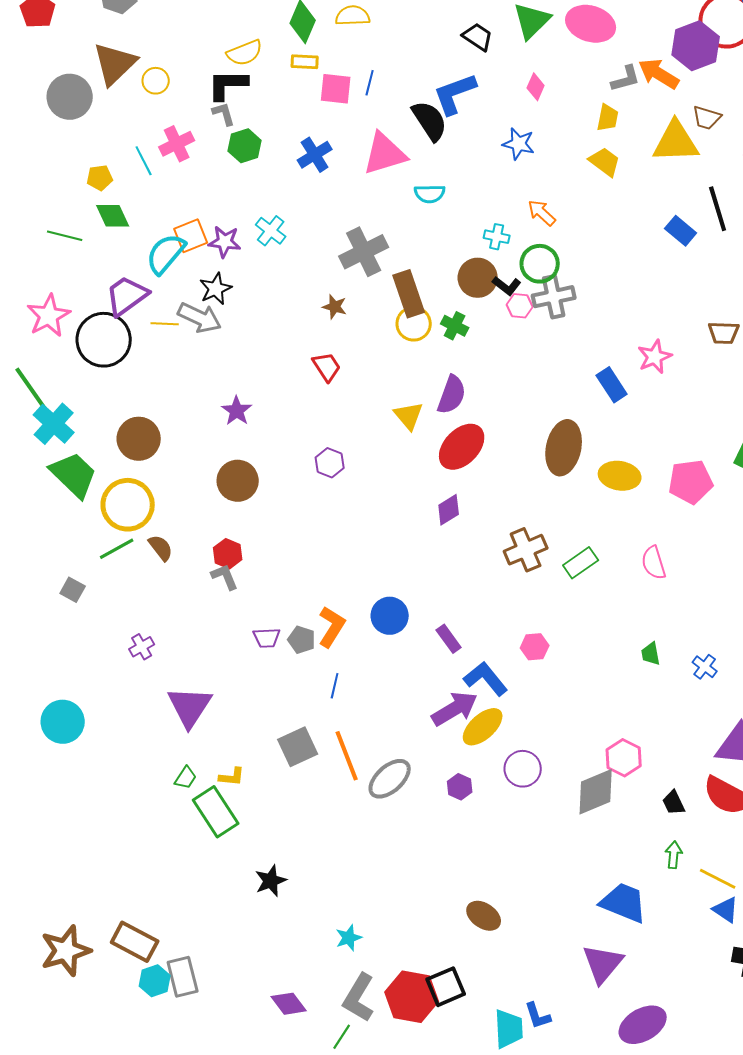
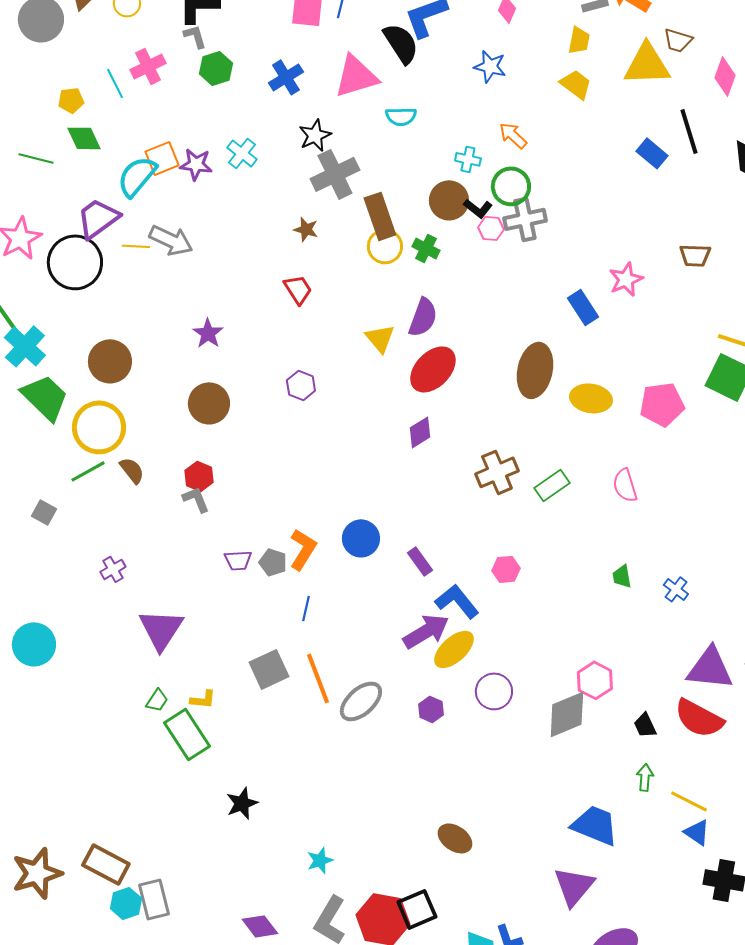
black star: (216, 289) -> (315, 135), moved

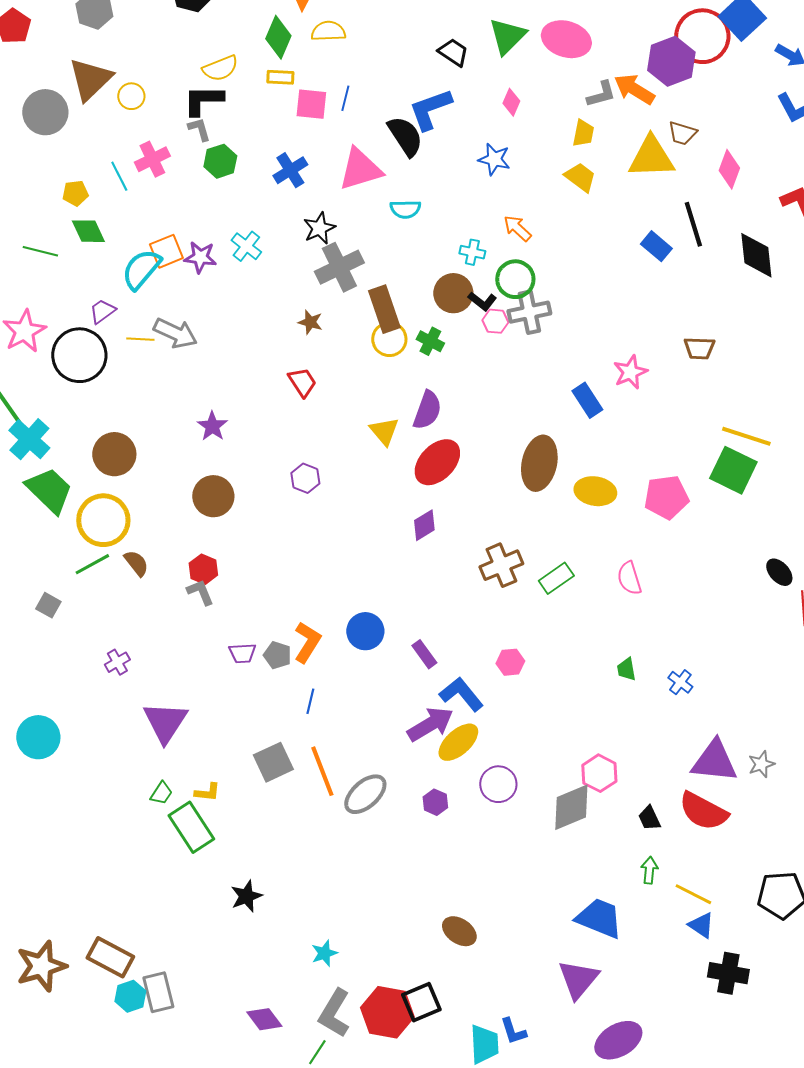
purple trapezoid: (98, 218) -> (102, 311), size x0.6

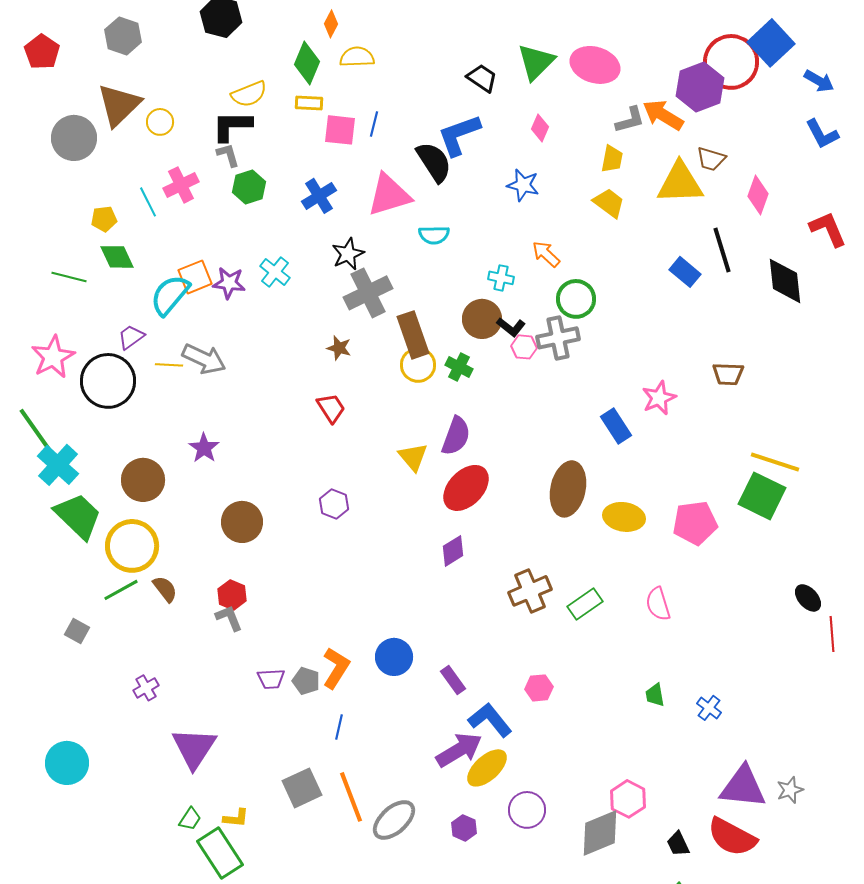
green circle: (515, 279) -> (576, 299), moved
purple star: (212, 426) -> (204, 448), moved

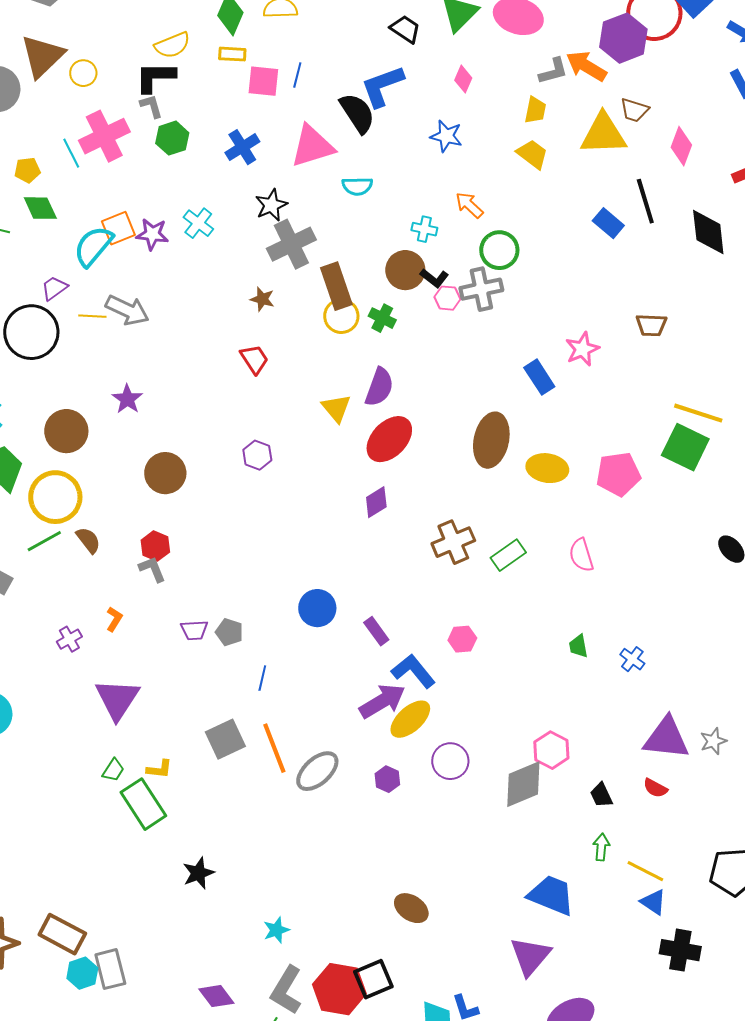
pink cross: (181, 185) -> (104, 136), size x1.4
orange L-shape: (336, 668) -> (114, 619), moved, size x0.6
red semicircle: (732, 837) -> (655, 788), size x0.5

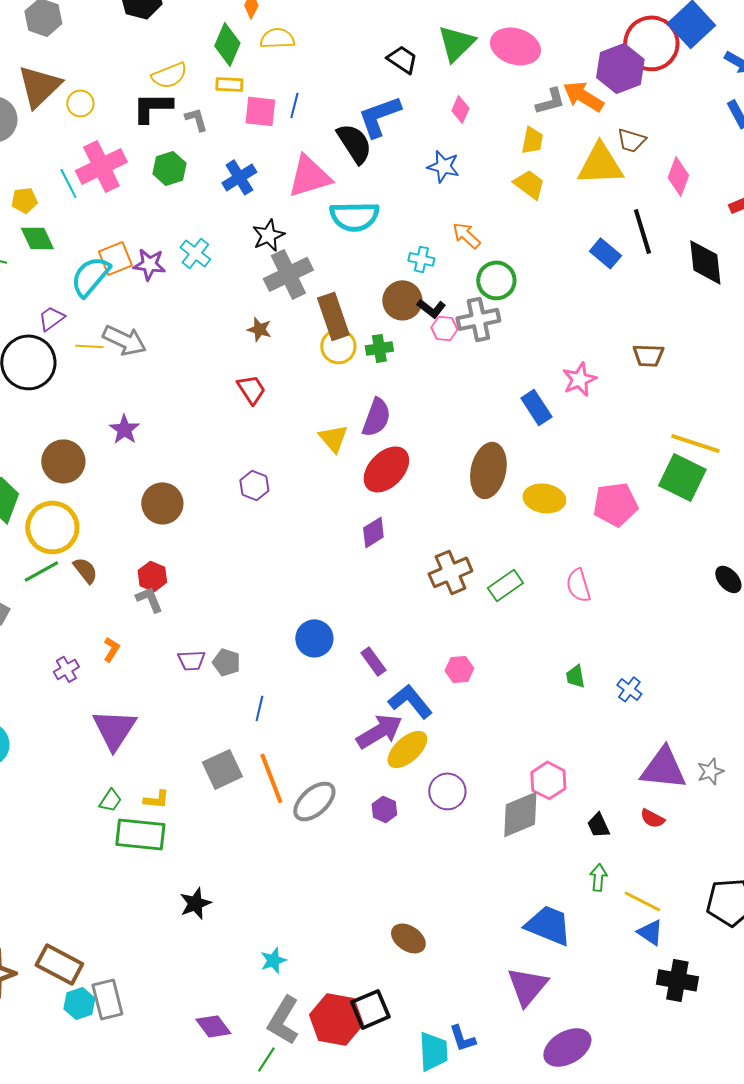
gray L-shape: (151, 106) -> (196, 119), moved
cyan semicircle: (357, 186) -> (354, 216), size x1.6
green cross: (382, 318) -> (379, 348), turned -36
green rectangle: (143, 804) -> (140, 834), turned -51

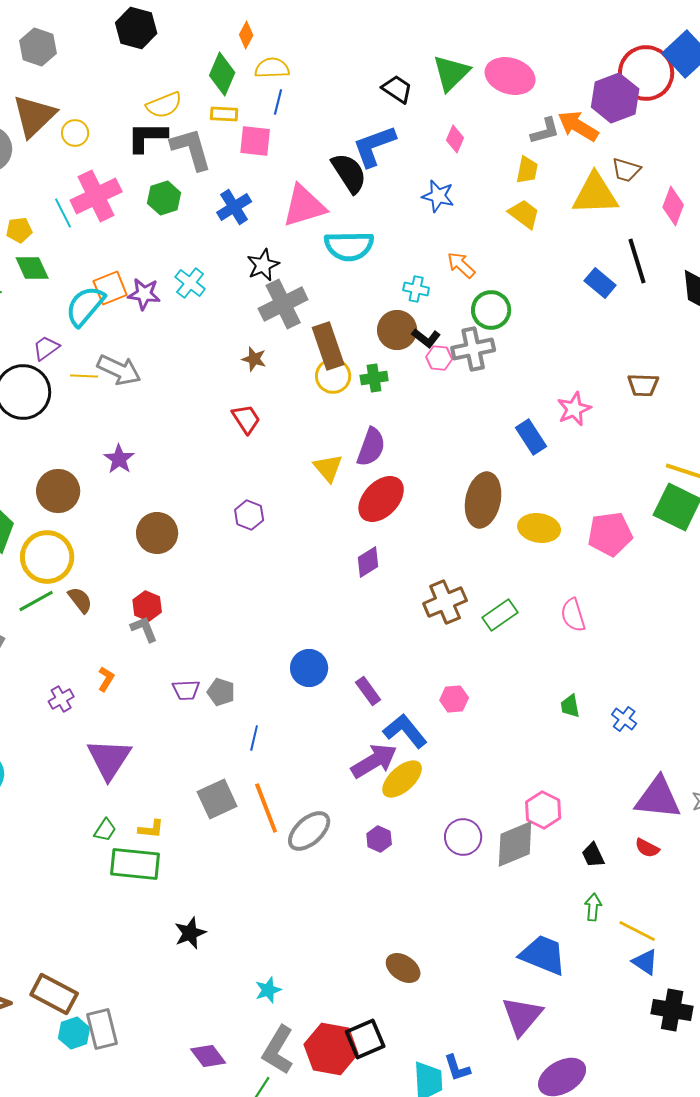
blue line: (294, 105) -> (278, 102), moved
gray L-shape: (196, 119) -> (191, 149), size x1.8
purple circle: (447, 791) -> (463, 837), moved

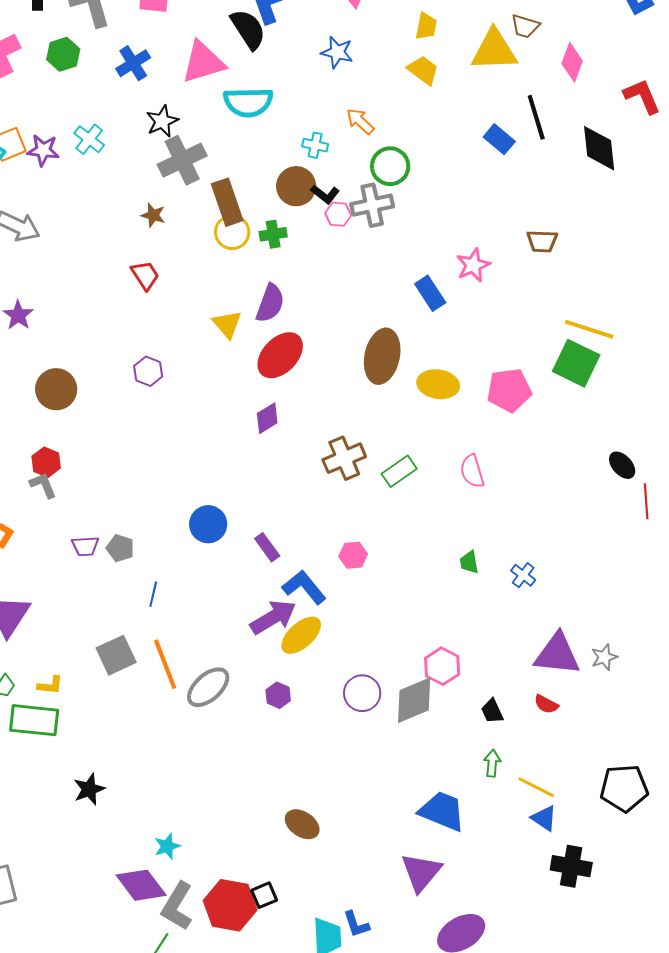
black square: (365, 1039) -> (264, 895), size x0.7
purple diamond: (208, 1056) -> (141, 885), moved, size x1.4

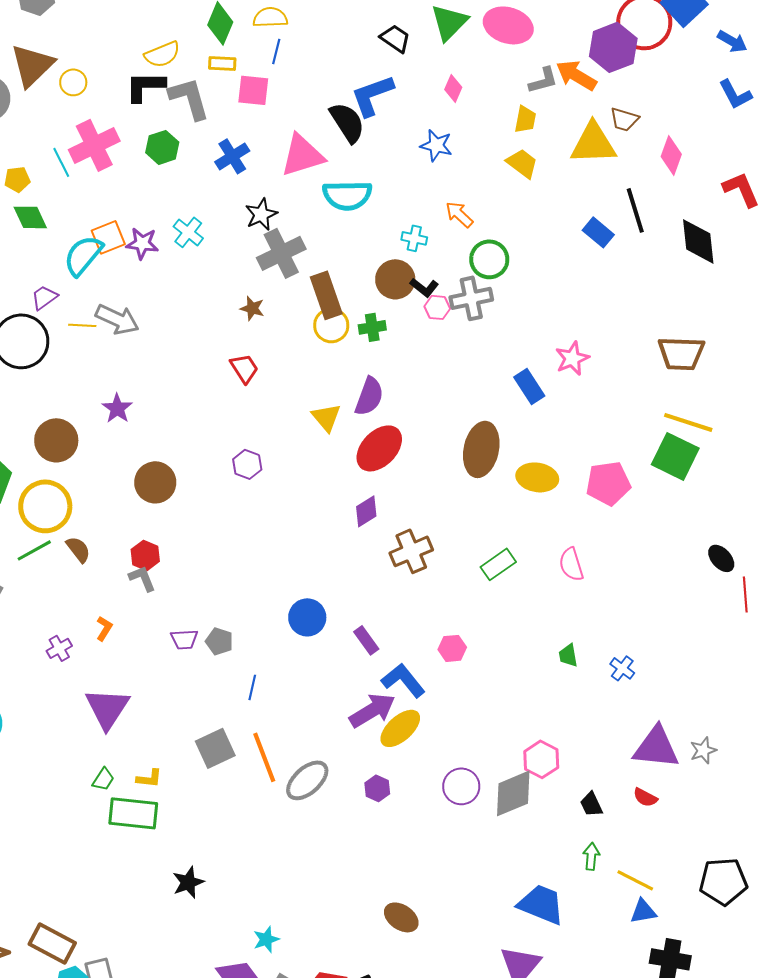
brown trapezoid: (542, 241) -> (681, 353), moved, size x1.5
brown cross: (344, 458) -> (411, 551), moved
blue triangle: (544, 818) -> (643, 911), turned -44

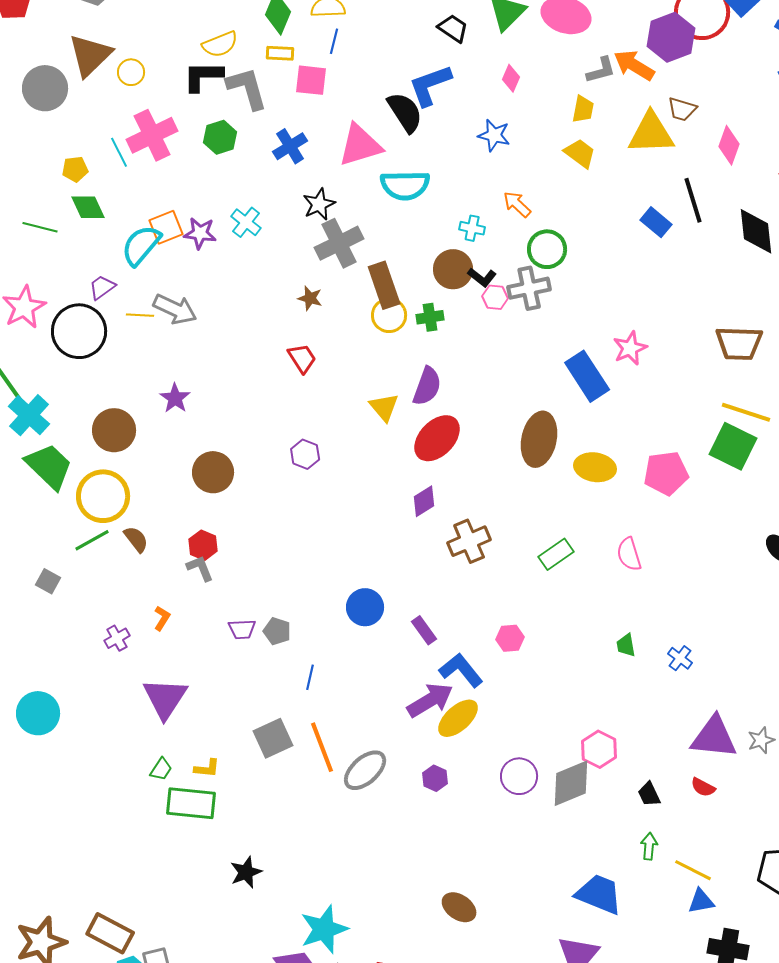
blue rectangle: (529, 386) -> (587, 376), size x1.4
cyan star: (266, 939) -> (324, 929), size x1.8

